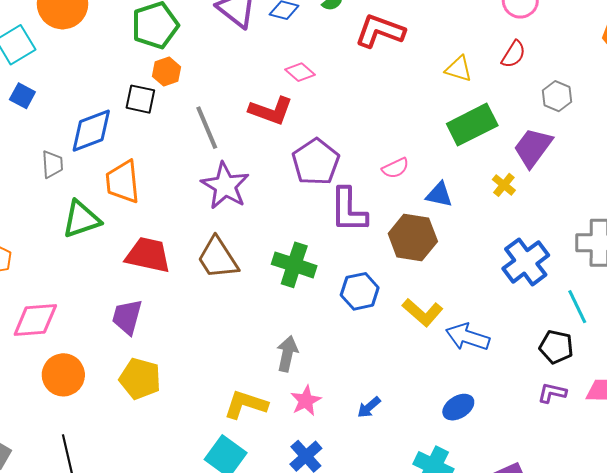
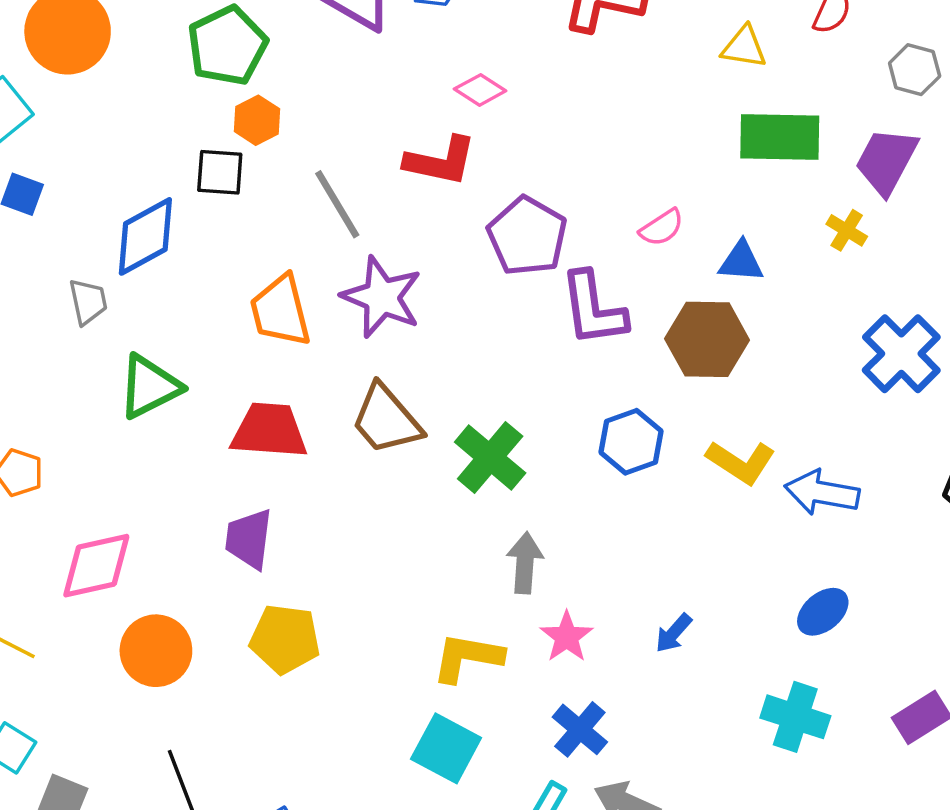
green rectangle: (472, 125) -> (780, 137), turned 36
orange trapezoid: (123, 182) -> (280, 311), moved
green cross: (294, 265) -> (490, 457), moved, turned 30

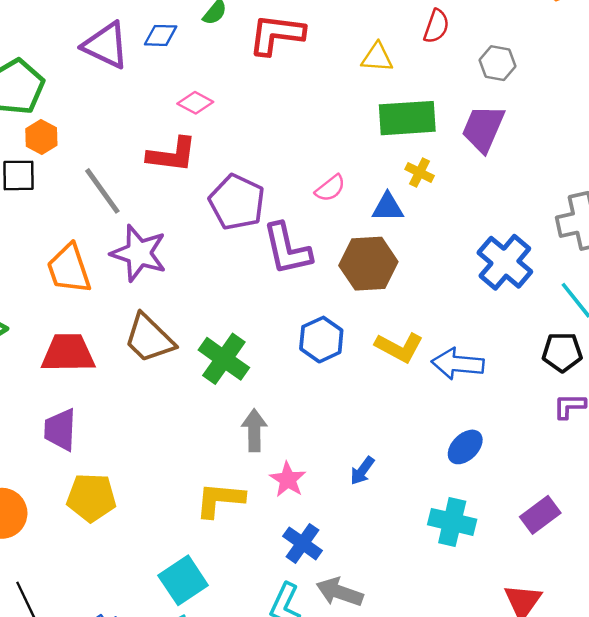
yellow cross: (847, 230) -> (420, 173), moved
cyan square: (446, 748) -> (183, 580), moved, turned 33

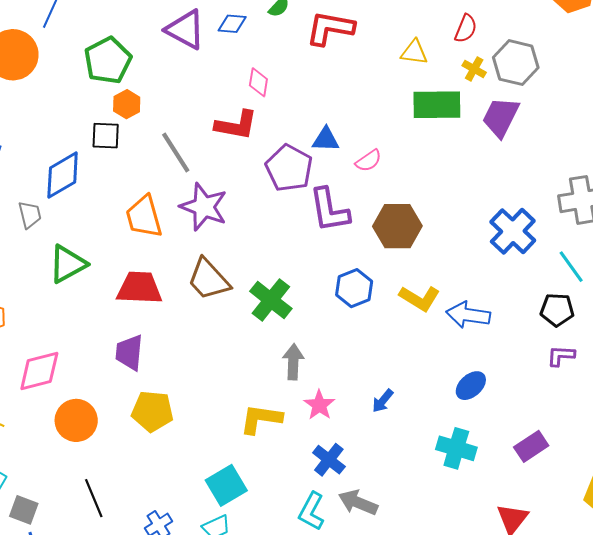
gray hexagon: (497, 63) -> (516, 63), size x1.5
pink diamond: (195, 103) -> (258, 82), turned 68
yellow cross: (420, 173) -> (474, 69), moved
blue triangle: (388, 207) -> (326, 139), moved

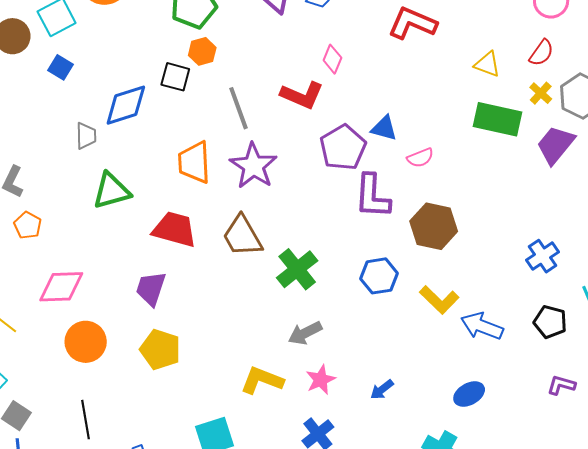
blue cross: (513, 231) -> (543, 256), size x0.7
black pentagon: (557, 310) -> (550, 322), moved
gray arrow: (293, 362) -> (305, 333), turned -132

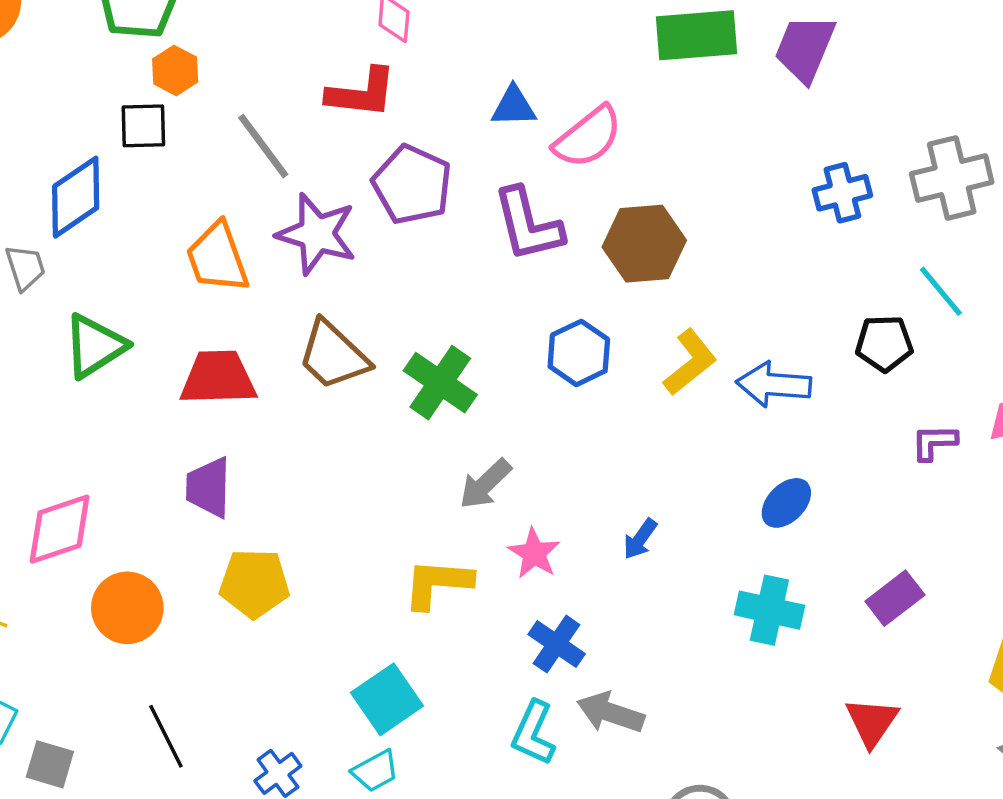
purple pentagon: (343, 147) -> (412, 185), moved
pink semicircle: (420, 158) -> (588, 137), size x1.6
blue cross: (543, 256) -> (842, 193), moved, turned 36
yellow L-shape: (439, 300) -> (690, 362), turned -66

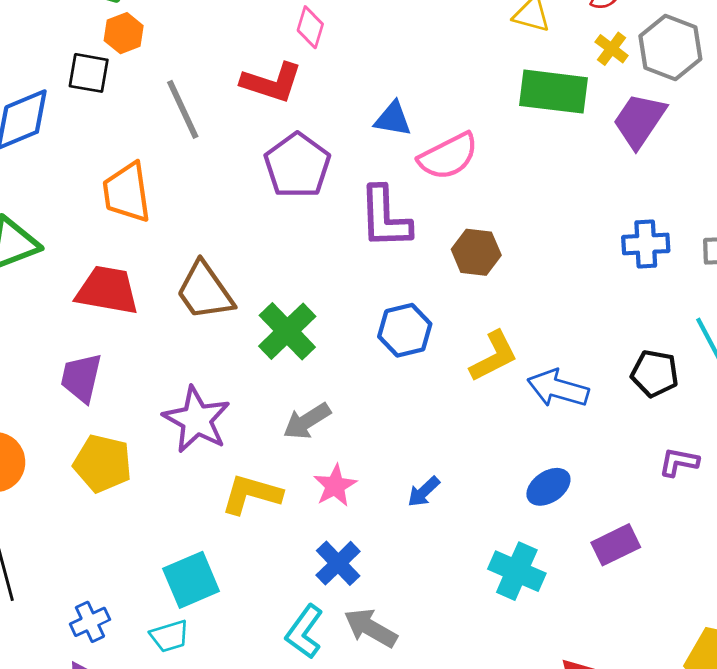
purple star: (317, 234) -> (197, 420), moved
brown hexagon: (644, 244) -> (476, 252), size x0.7
purple rectangle: (895, 598) -> (616, 545), moved

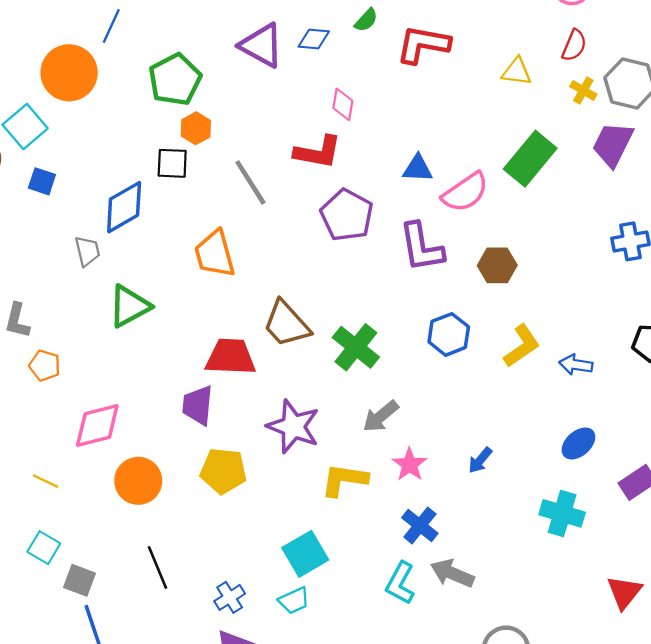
green rectangle: (553, 92) -> (530, 159), moved, turned -50
red trapezoid: (107, 290) -> (231, 357), moved
blue arrow: (558, 388) -> (576, 365), size x0.7

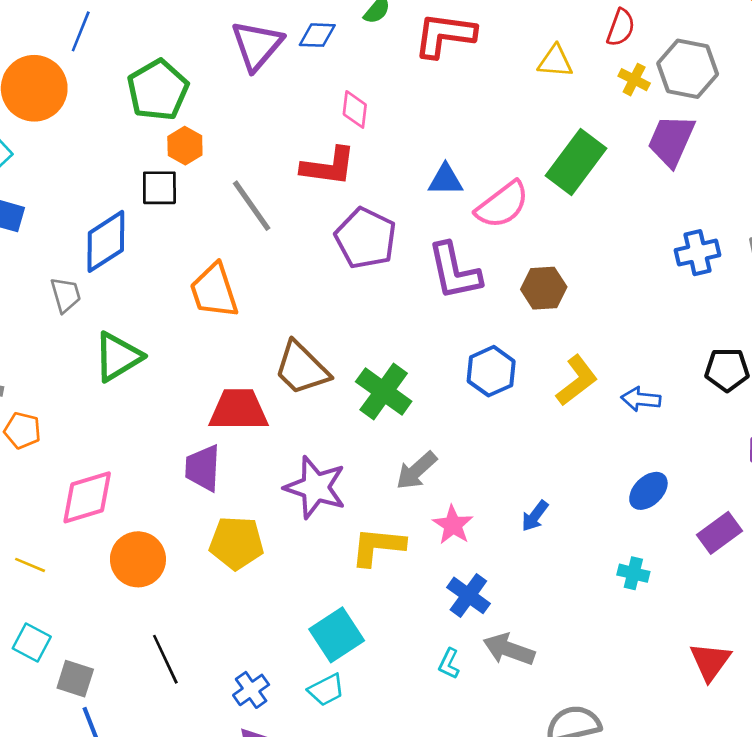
purple triangle: (262, 45) -> (257, 45), turned 45
cyan cross: (562, 513) -> (633, 573), size x0.6
cyan L-shape: (400, 583) -> (449, 664), size x0.6

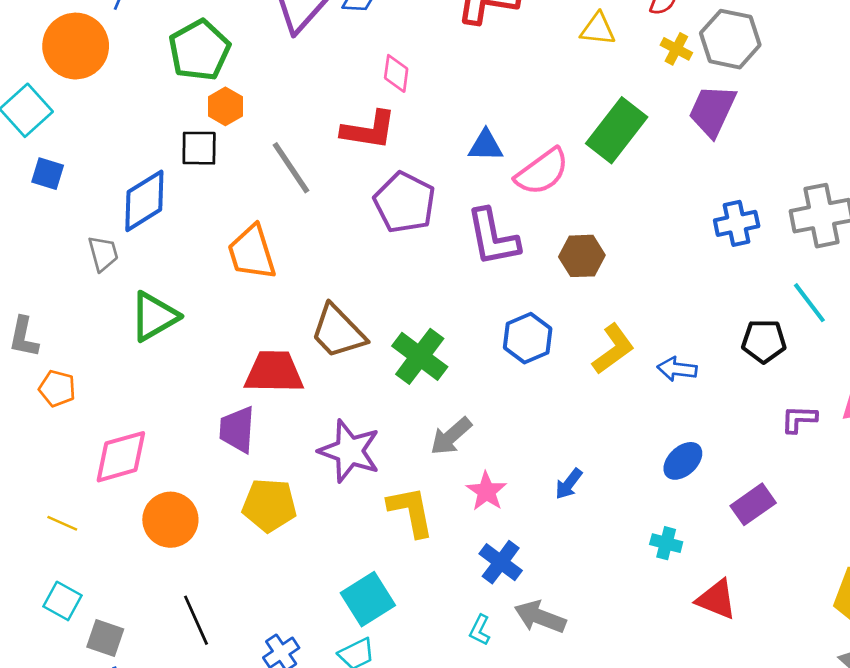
yellow L-shape: (378, 547) -> (411, 511), turned 72
red triangle: (710, 661) -> (716, 599), moved, turned -45

